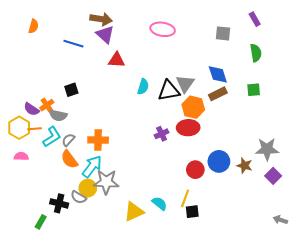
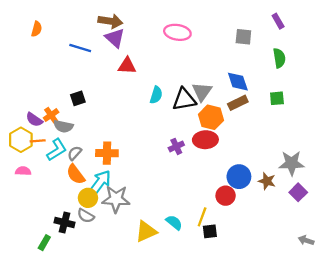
red circle: (195, 170) -> (226, 196), moved
yellow circle: (88, 188) -> (88, 198), moved

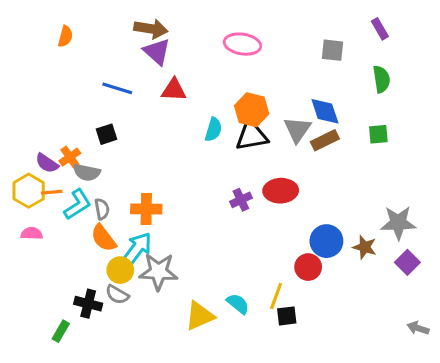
orange semicircle: (37, 29) -> (65, 36), moved
blue line: (80, 48) -> (117, 88), moved
gray triangle: (202, 92) -> (297, 130), moved
orange hexagon: (211, 117) -> (252, 110), moved
gray semicircle: (75, 153) -> (102, 209), turned 128

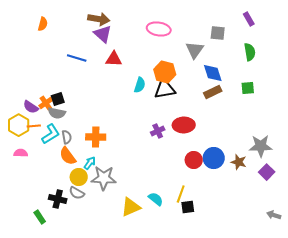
gray triangle: (297, 130) -> (195, 50), moved
black square: (107, 134) -> (58, 99), moved
cyan arrow: (137, 249) -> (90, 163), size x0.6
red circle: (308, 267) -> (194, 160), moved
green rectangle: (61, 331) -> (40, 217), turned -64

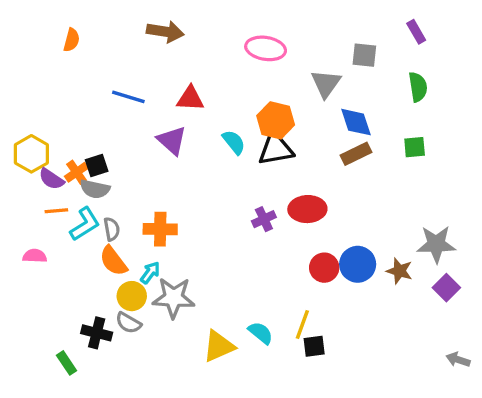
purple triangle: (103, 34) -> (172, 140), moved
cyan semicircle: (140, 85) -> (234, 142), turned -56
yellow hexagon: (19, 125) -> (31, 154), moved

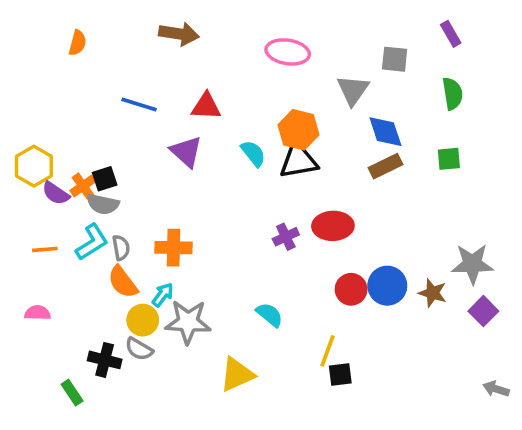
orange line: (56, 211) -> (45, 249), moved
pink semicircle: (35, 256) -> (38, 313), moved
cyan semicircle: (261, 333) -> (270, 315), moved

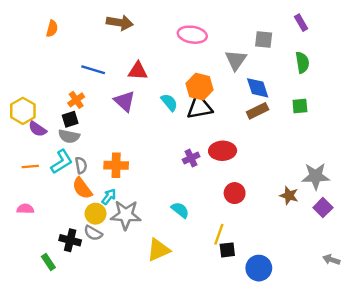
orange cross: (83, 186) -> (76, 100), moved
blue circle: (387, 286) -> (259, 268), moved

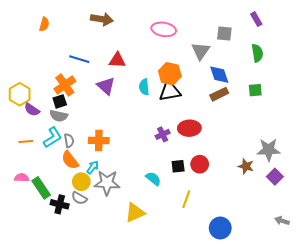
orange cross: (76, 100) -> (65, 85), size x1.5
cyan semicircle: (169, 102) -> (144, 87), turned -147
black square: (227, 250) -> (178, 166), moved
green rectangle: (48, 262) -> (41, 188), moved, size x1.5

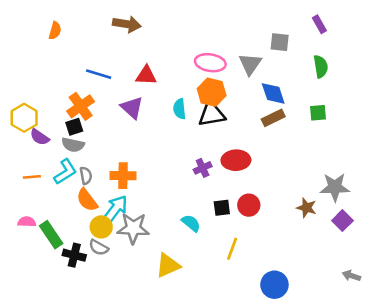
pink ellipse: (164, 29) -> (210, 63), moved
cyan arrow: (93, 167) -> (115, 209), size x1.6

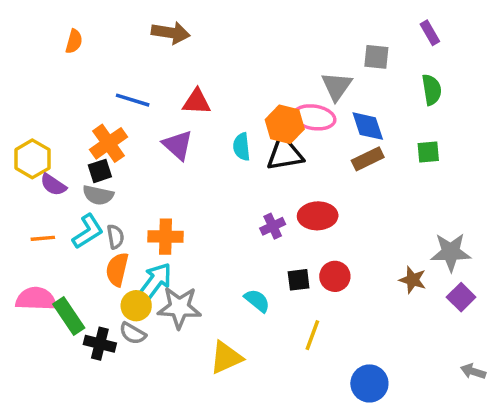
pink ellipse: (210, 63) -> (314, 117), moved
orange semicircle: (87, 200) -> (117, 269), turned 50
pink semicircle: (27, 222) -> (36, 299), size x1.6

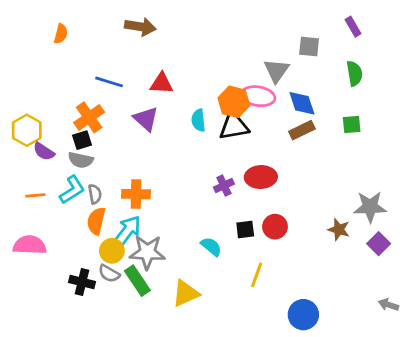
green rectangle: (69, 316) -> (137, 281), moved

